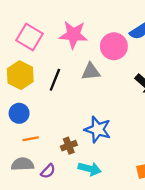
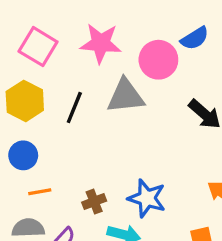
gray triangle: (91, 72) -> (125, 96), size x1.4
blue star: (98, 129) -> (147, 198), moved

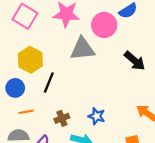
yellow hexagon: (25, 101) -> (30, 60), moved
black line: (74, 108) -> (49, 83), moved
blue star: (147, 198) -> (97, 116), size x0.7

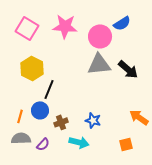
gray triangle: (82, 49) -> (99, 64), moved
blue circle: (15, 88) -> (40, 110), moved
orange line: (26, 112) -> (20, 116), moved, turned -64

